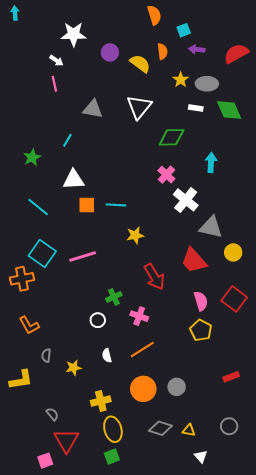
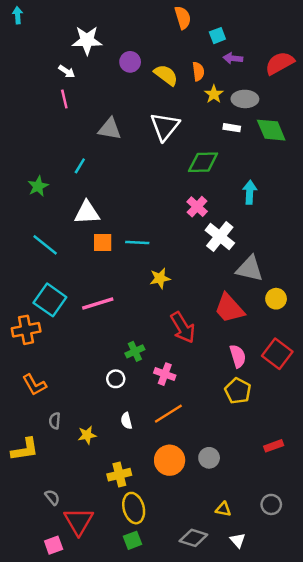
orange semicircle: (162, 51) -> (198, 71), moved
gray semicircle: (52, 414) -> (52, 497), moved
gray diamond: (160, 428) -> (193, 538), moved

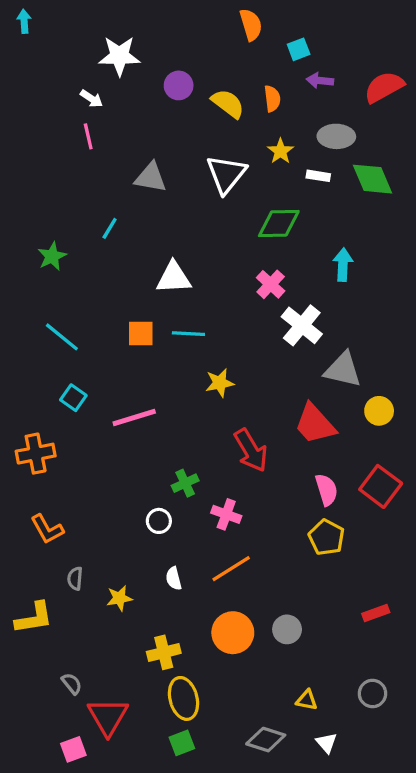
yellow star: (214, 94) -> (280, 151), moved
white triangle: (87, 213) -> (174, 278), moved
cyan square: (50, 300) -> (73, 398), moved, size x0.6

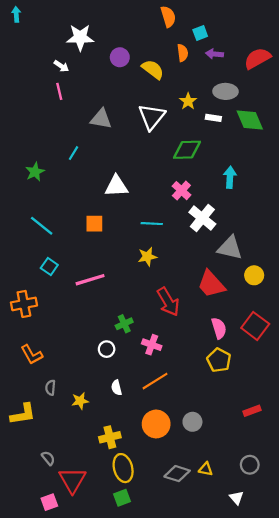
orange semicircle: (272, 99) -> (183, 53), moved
cyan line: (188, 334) -> (152, 224), moved
gray diamond: (266, 740) -> (177, 474), moved
white triangle: (326, 743) -> (237, 498), moved

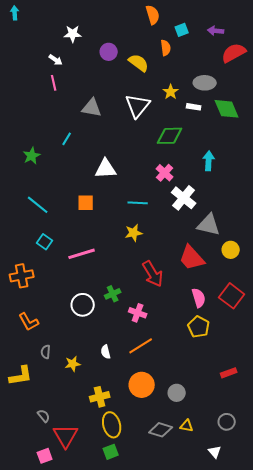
white star: (80, 37) -> (73, 34), size x0.7
purple arrow: (214, 54) -> (216, 31), moved
white circle: (107, 349) -> (83, 305), moved, size x1.5
gray circle: (192, 422) -> (177, 393), moved

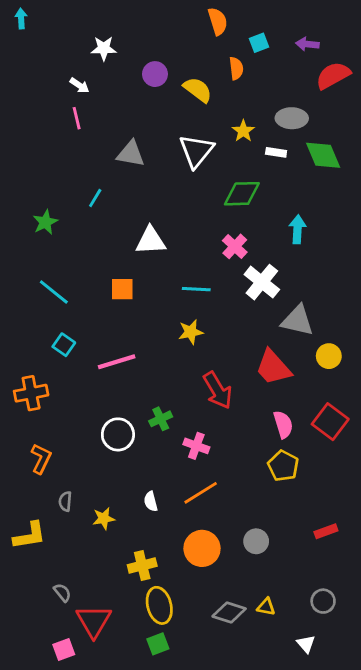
orange L-shape: (29, 322) -> (41, 459), turned -125
gray circle: (177, 393) -> (256, 541), moved

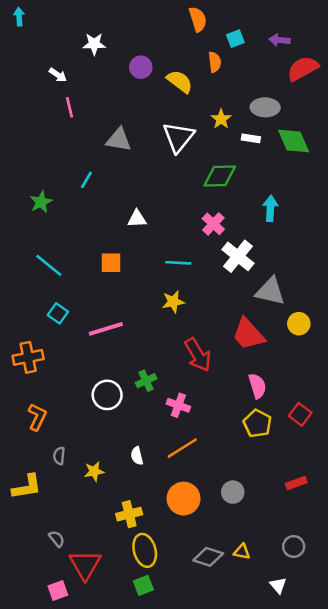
white arrow: (79, 85) -> (58, 75), moved
white triangle: (151, 241) -> (137, 219), size x0.7
red square: (330, 422) -> (300, 414), moved, size x0.7

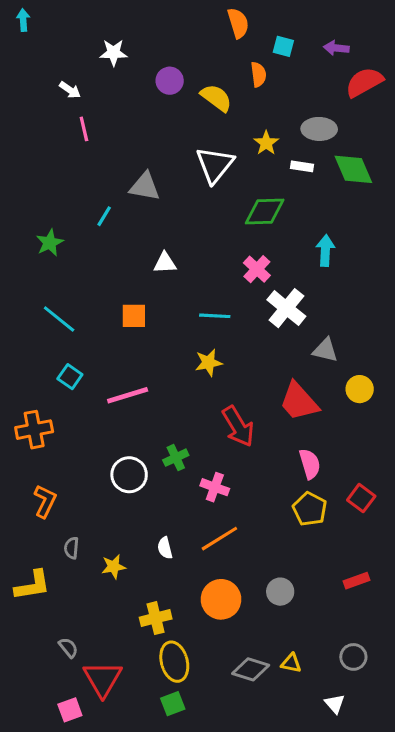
cyan square: (235, 39) -> (283, 46), turned 36
gray triangle: (119, 140) -> (145, 187), moved
gray triangle: (270, 291) -> (325, 350), size x0.7

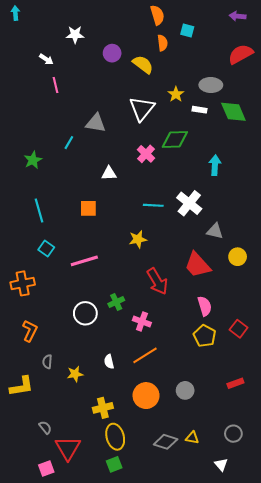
purple arrow: (336, 48) -> (238, 16), moved
orange semicircle: (258, 74) -> (162, 43), moved
pink cross: (257, 269) -> (146, 154), moved
cyan line: (215, 316) -> (153, 205), moved
cyan line: (59, 319) -> (39, 210), turned 35

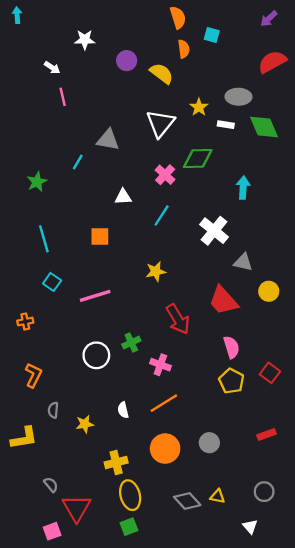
purple arrow: (238, 16) -> (269, 19), turned -49
cyan line: (153, 205) -> (162, 216), moved, turned -60
orange cross: (23, 283) -> (25, 322), size x0.6
gray diamond: (166, 442) -> (187, 501), turned 30

